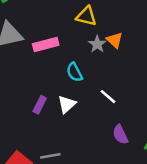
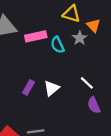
orange triangle: (115, 40) -> (93, 25), moved
cyan semicircle: (75, 72) -> (57, 45), moved
purple semicircle: (120, 135) -> (94, 105), moved

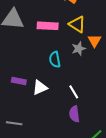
pink rectangle: (36, 36) -> (48, 26), moved
cyan semicircle: (57, 45) -> (55, 59), moved
purple rectangle: (28, 87) -> (19, 81), turned 56

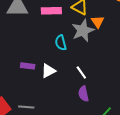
gray star: (79, 49) -> (83, 30), size x1.6

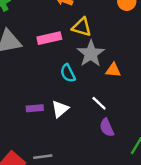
orange triangle: (98, 22) -> (113, 70), moved, turned -40

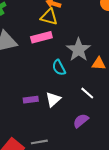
yellow triangle: (82, 27) -> (49, 17), moved
purple semicircle: (107, 127) -> (81, 121), moved, turned 77

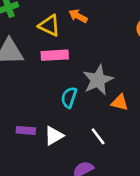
yellow triangle: (49, 17) -> (49, 25), moved
cyan semicircle: (59, 68) -> (69, 97), turned 35

